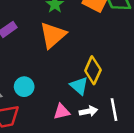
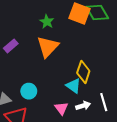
pink triangle: (62, 112) -> (61, 108), turned -48

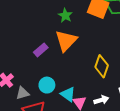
purple rectangle: (11, 46) -> (41, 50), moved
cyan triangle: (73, 86) -> (68, 94), moved

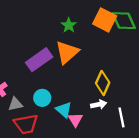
purple rectangle: (41, 50) -> (39, 60), size x1.6
white arrow: (101, 100) -> (99, 104), moved

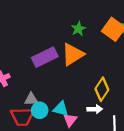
cyan circle: (42, 98) -> (40, 110), moved
gray triangle: (15, 104) -> (31, 99), moved
cyan triangle: (64, 110) -> (61, 109), turned -35

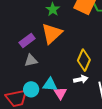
purple rectangle: (45, 57) -> (27, 41), size x0.7
gray triangle: (31, 99) -> (31, 60), moved

